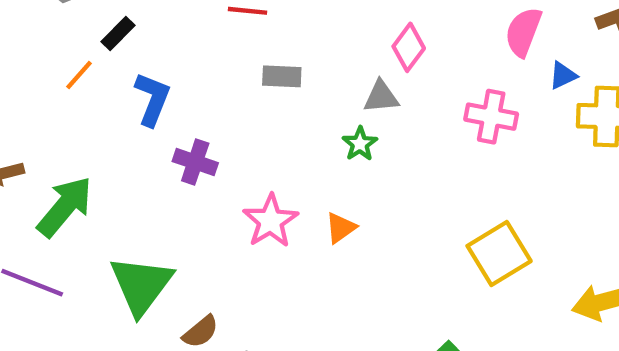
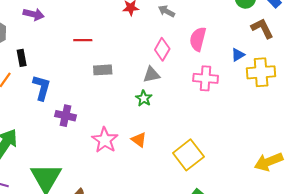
pink semicircle: (523, 32) -> (198, 39), moved
black rectangle: (118, 34) -> (22, 58), turned -49
orange triangle: (341, 228) -> (139, 140), turned -42
yellow square: (499, 253) -> (188, 155), moved

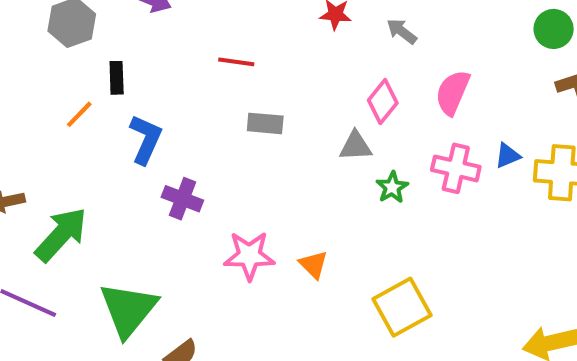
blue triangle: (238, 55) -> (508, 156), moved
green star: (144, 98) -> (392, 187), moved
pink star: (105, 140) -> (249, 256), turned 30

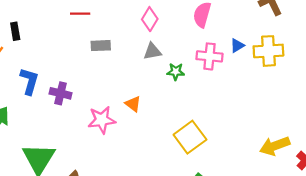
pink diamond: (383, 102) -> (150, 19), moved
blue L-shape: (146, 139) -> (29, 81), moved
green star: (392, 187) -> (176, 72), turned -30
orange triangle: (313, 265) -> (133, 104), moved

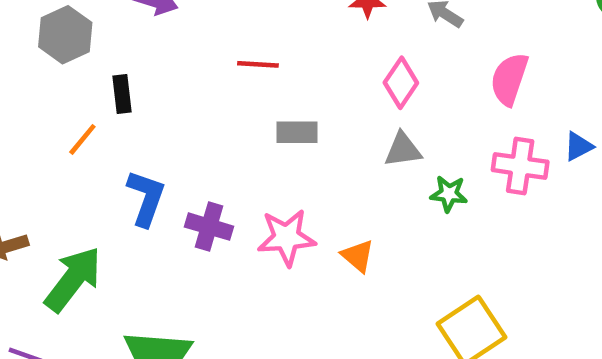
pink star: (102, 120) -> (286, 237), moved

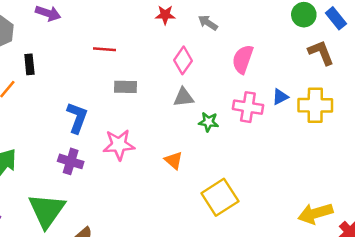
blue L-shape: (146, 198) -> (77, 118), moved
purple cross: (209, 227) -> (71, 161), moved
orange triangle: (358, 256) -> (174, 160), moved

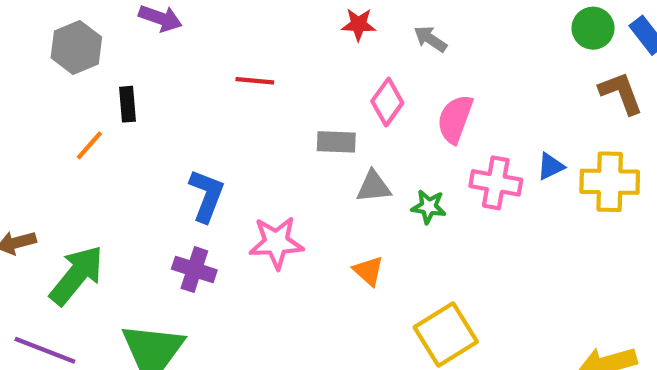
pink semicircle: (243, 59) -> (455, 119), moved
gray rectangle: (125, 87) -> (336, 142), moved
gray triangle: (184, 97) -> (374, 187), moved

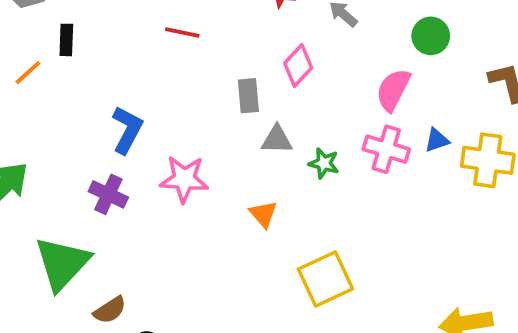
green circle: (593, 28) -> (431, 36), moved
pink semicircle: (455, 119) -> (393, 90), moved
gray rectangle: (336, 142) -> (248, 96), turned 76

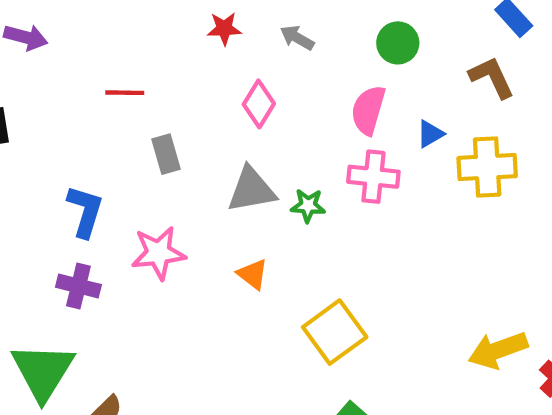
gray rectangle: (248, 96) -> (166, 154), moved
gray triangle: (277, 140) -> (251, 190), size x1.4
blue triangle: (437, 140) -> (430, 134), moved

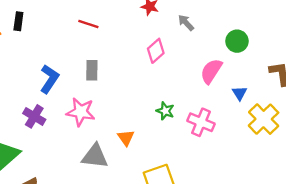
blue triangle: (430, 134) -> (239, 93), turned -49
gray rectangle: (166, 154) -> (92, 70), moved
yellow cross: (487, 167) -> (264, 119), turned 32
pink cross: (373, 177) -> (201, 122), moved
gray triangle: (251, 190) -> (95, 156), moved

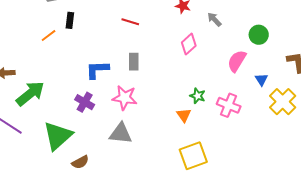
blue L-shape: (49, 79) -> (97, 70), turned -125
orange triangle: (126, 138) -> (184, 115), moved
gray triangle: (95, 156) -> (121, 133), moved

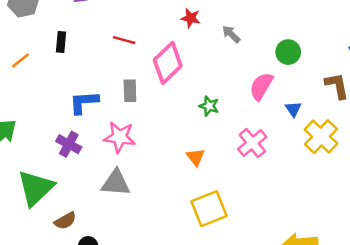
black rectangle: (70, 20) -> (61, 42), moved
pink diamond: (189, 44) -> (168, 63), moved, size x1.5
green star: (198, 96) -> (209, 106), moved
pink cross: (229, 105) -> (252, 143), turned 30

